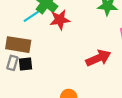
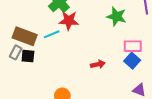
cyan line: (31, 17) -> (52, 34), moved
red arrow: (98, 58) -> (98, 64), size x0.6

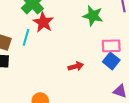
red star: (69, 21) -> (43, 22), turned 30
cyan line: (52, 34) -> (26, 37), turned -49

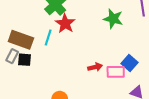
pink rectangle: (111, 46) -> (116, 72), moved

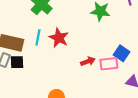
red star: (65, 23) -> (59, 38), moved

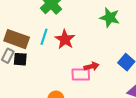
pink rectangle: (109, 64) -> (81, 75), moved

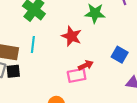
red star: (65, 39) -> (72, 36), moved

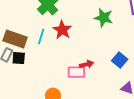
red star: (72, 36) -> (62, 30), moved

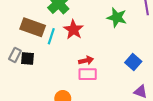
brown rectangle: (15, 39) -> (33, 27), moved
red arrow: (87, 64) -> (86, 60), moved

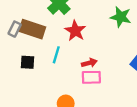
cyan line: (51, 36) -> (56, 55), moved
gray rectangle: (15, 55) -> (15, 29), moved

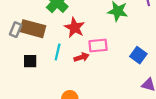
red arrow: (89, 63) -> (82, 57), moved
pink rectangle: (91, 77) -> (98, 46), moved

